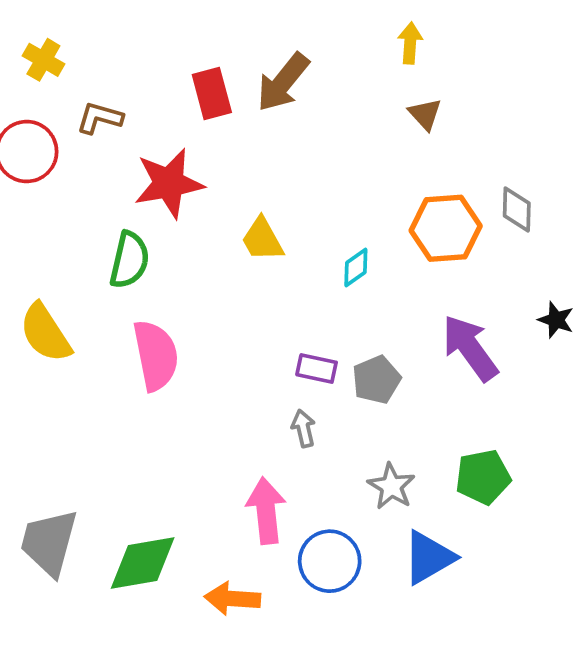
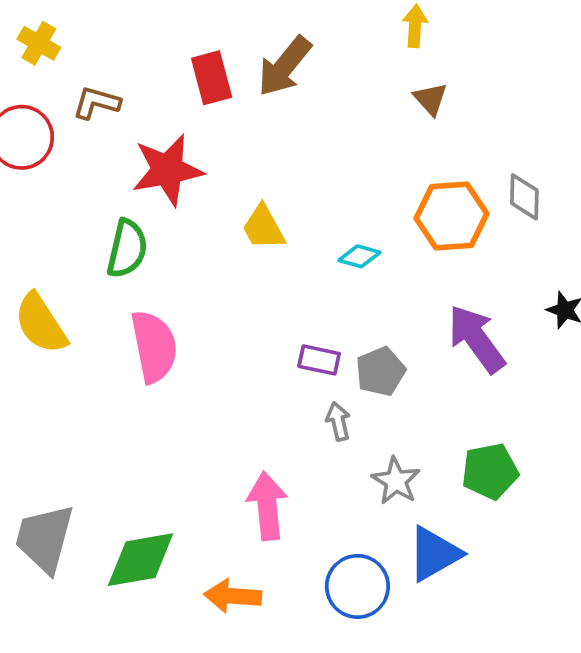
cyan diamond: (356, 267) -> (359, 256), turned 51
gray arrow: (303, 428) -> (338, 421), moved
blue circle: (330, 561) -> (357, 586), moved

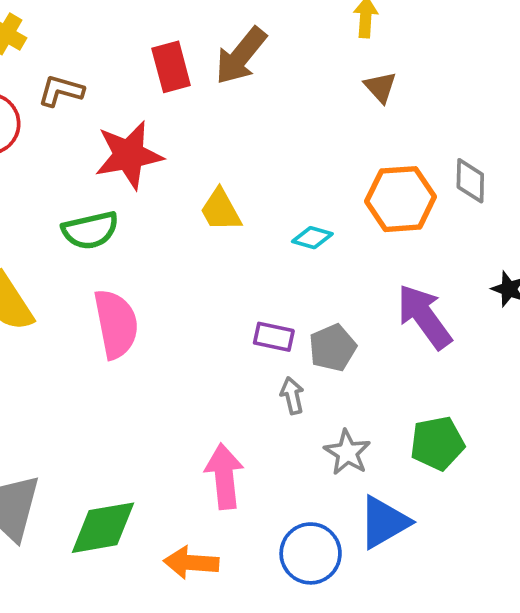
green semicircle: (127, 249) -> (90, 230), turned 64

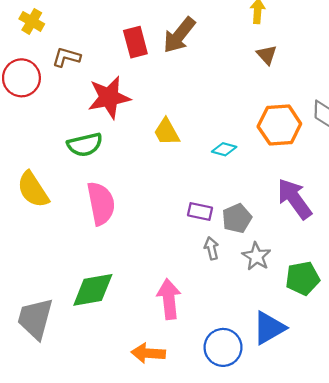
gray star: (347, 452) -> (256, 256), moved
green diamond: (103, 528) -> (93, 290), moved

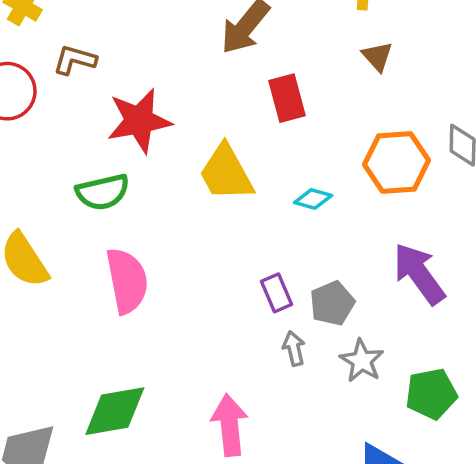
red rectangle: (135, 42) -> (287, 98), moved
yellow trapezoid: (167, 132) -> (226, 173), size x1.4
purple rectangle: (200, 211) -> (277, 293), turned 55

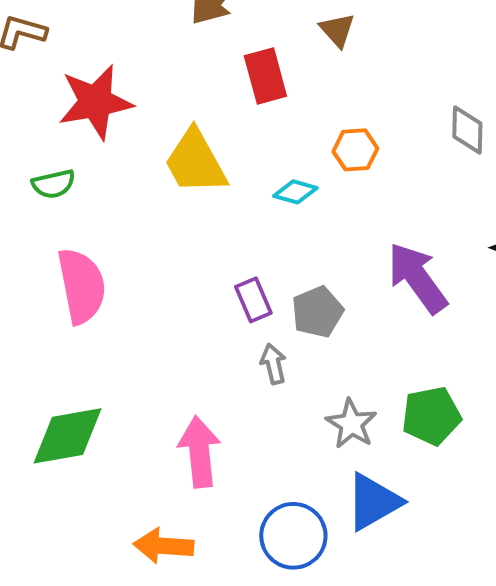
brown triangle: (377, 56) -> (337, 30), moved
orange hexagon: (397, 162) -> (355, 150), moved, size x0.6
green semicircle: (103, 192) -> (54, 184), size x0.7
gray star: (362, 361) -> (351, 424), moved

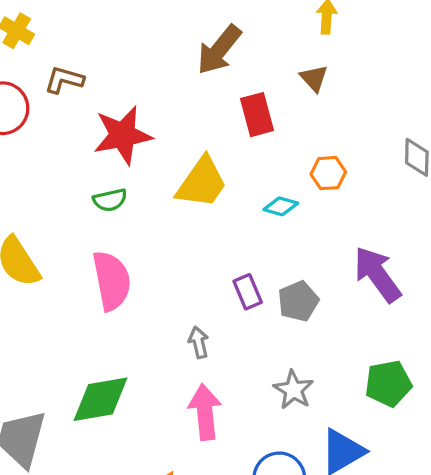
yellow trapezoid: (195, 162) -> (202, 183), turned -116
green semicircle: (54, 184) -> (110, 200), moved
gray arrow: (273, 364) -> (199, 342), moved
gray star: (351, 424) -> (293, 390), moved

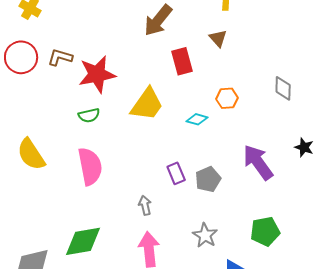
brown L-shape: (64, 80) -> (60, 57), moved

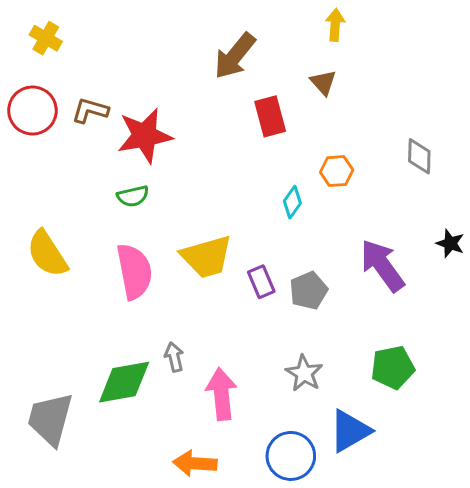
yellow trapezoid: (147, 104) -> (207, 257), moved, turned 39
cyan diamond: (197, 119) -> (292, 202), turned -70
gray arrow: (145, 205) -> (174, 357), moved

